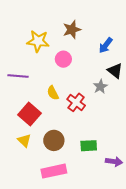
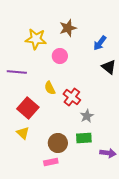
gray star: (100, 87) -> (87, 116), moved
brown circle: (54, 140) -> (58, 143), moved
pink rectangle: (54, 171) -> (51, 162), size x0.6

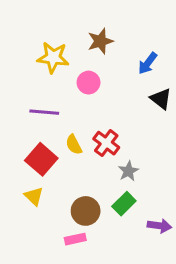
purple line: (17, 72) -> (44, 112), moved
yellow semicircle: (50, 88) -> (74, 145), moved
green rectangle: (84, 138) -> (124, 204), turned -42

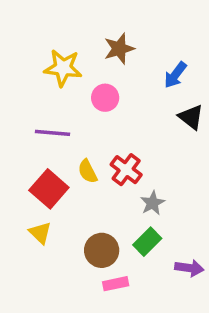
pink rectangle: (75, 239) -> (116, 284), moved

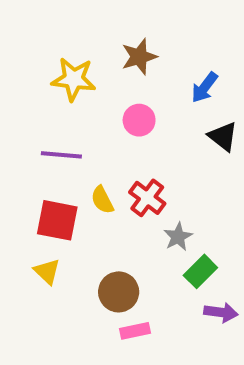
pink circle: (105, 98) -> (139, 120), moved
red square: (49, 189) -> (57, 220), turned -30
green rectangle: (147, 242) -> (200, 271), moved

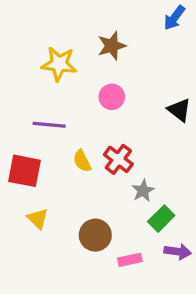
blue arrow: (205, 87) -> (174, 18), moved
red square: (57, 220) -> (24, 171), moved
pink rectangle: (135, 331) -> (130, 260), moved

